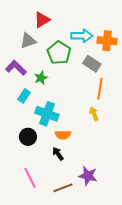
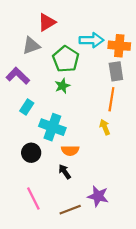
gray rectangle: (92, 64) -> (116, 71), moved, turned 48
green star: (41, 78) -> (62, 86), moved

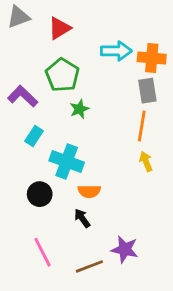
gray triangle: (31, 46) -> (18, 17), moved
green pentagon: (66, 59) -> (62, 75), moved
yellow arrow: (105, 127) -> (146, 162), moved

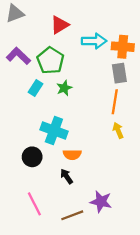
red triangle: (60, 28) -> (60, 25), moved
purple L-shape: (23, 96) -> (18, 56), moved
cyan rectangle: (34, 136) -> (36, 88), moved

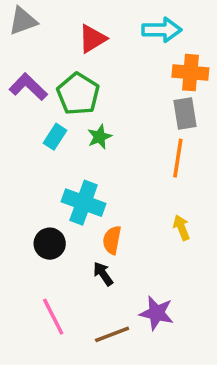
cyan arrow: (94, 41) -> (162, 30), moved
yellow arrow: (118, 130) -> (181, 228), moved
orange semicircle: (72, 155) -> (112, 240), turned 102

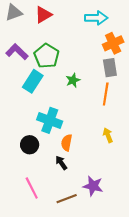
red triangle: (92, 39) -> (43, 15), moved
orange cross: (190, 73) -> (113, 43), turned -30
cyan rectangle: (55, 137) -> (33, 81), size x1.5
green star: (100, 137) -> (73, 80), moved

